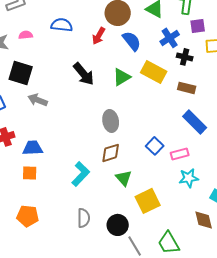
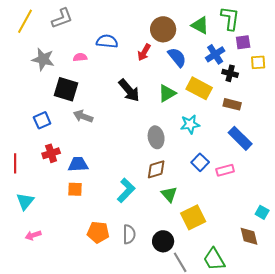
pink semicircle: (26, 35) -> (80, 57), moved
cyan star: (189, 178) -> (190, 124), moved
orange pentagon: (28, 216) -> (98, 232), moved

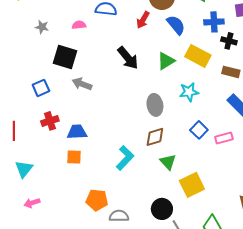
blue cross: (215, 54) -> (214, 22), turned 30
gray star: (43, 59) -> (42, 27), size x0.6
gray semicircle: (129, 234) -> (119, 216), moved, turned -90

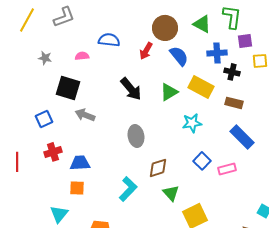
gray ellipse: (155, 105) -> (136, 136), moved
cyan triangle: (24, 169) -> (59, 214), moved

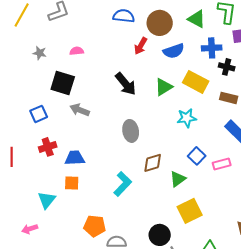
blue semicircle: (109, 40) -> (124, 16), moved
blue semicircle: (179, 56) -> (174, 51), turned 110
green triangle: (171, 193) -> (178, 179), moved, turned 36
cyan triangle: (59, 214) -> (47, 200), moved

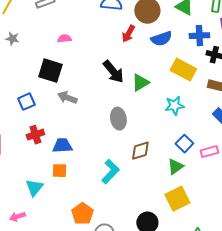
gray star: (40, 53) -> (12, 39), moved
green triangle: (164, 87) -> (140, 83), moved
green triangle: (178, 179) -> (175, 167), moved
orange pentagon: (95, 226) -> (82, 214), turned 30

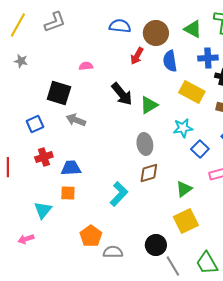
pink semicircle: (64, 39) -> (86, 66), moved
blue semicircle: (161, 39) -> (170, 61), turned 100
gray ellipse: (118, 119) -> (145, 144), moved
blue square: (184, 144) -> (200, 149), moved

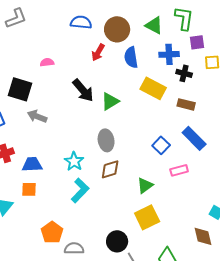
cyan star: (183, 128) -> (74, 161), moved, turned -30

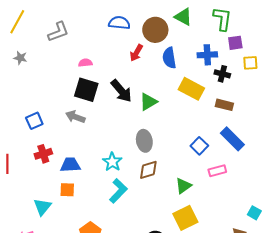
gray L-shape: (16, 18) -> (58, 32), moved
green triangle: (154, 25) -> (183, 17), moved
black square: (20, 89) -> (86, 90), moved

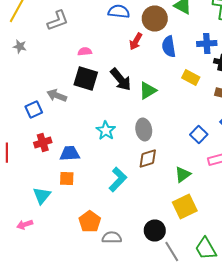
yellow rectangle: (191, 89) -> (191, 78), size x0.7
gray arrow: (75, 117) -> (57, 96), moved
cyan star: (112, 162) -> (106, 130), moved

